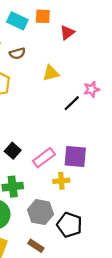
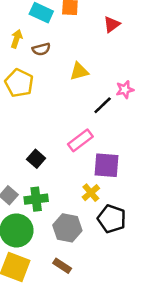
red triangle: (67, 33) -> (112, 24), moved
pink rectangle: (44, 158) -> (80, 140), moved
yellow cross: (61, 181) -> (91, 193), turned -35
black pentagon: (69, 225) -> (112, 219), moved

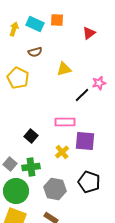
yellow arrow: (17, 39) -> (14, 29), moved
pink rectangle: (80, 140) -> (65, 122), turned 36
yellow cross: (91, 193) -> (62, 152), moved

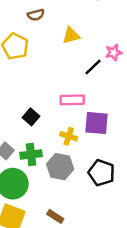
yellow cross: (62, 152) -> (69, 136), turned -32
gray hexagon: (55, 189) -> (60, 167), moved

